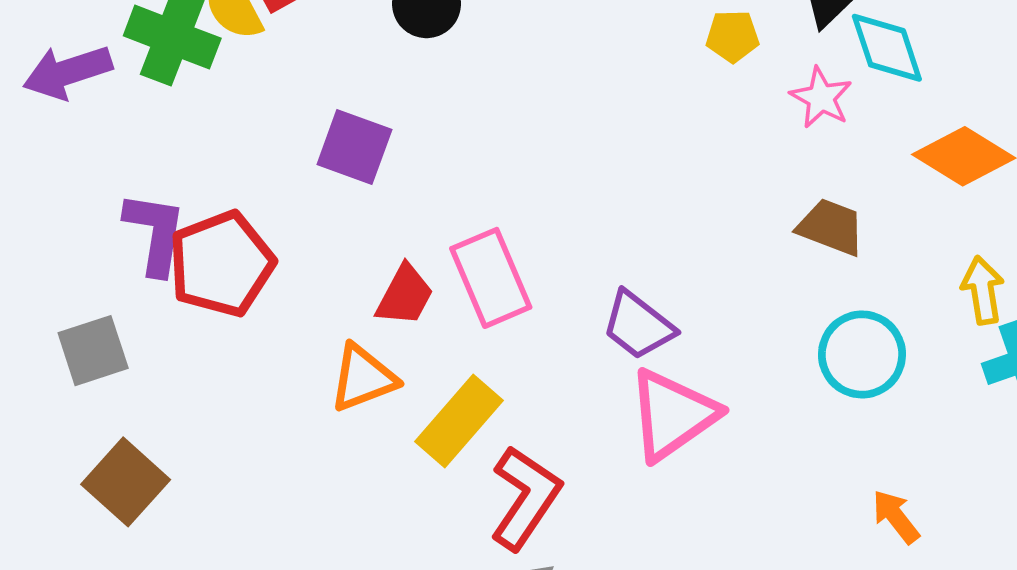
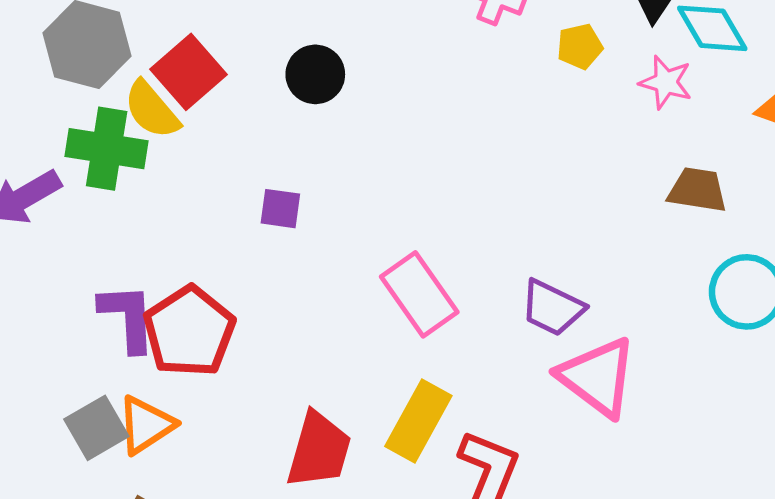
purple square: (354, 147) -> (280, 209), size x0.7
red trapezoid: (405, 295) -> (319, 450), moved, size x1.4
orange triangle: (363, 378) -> (146, 425), moved
pink triangle: (673, 415) -> (598, 377), turned -36

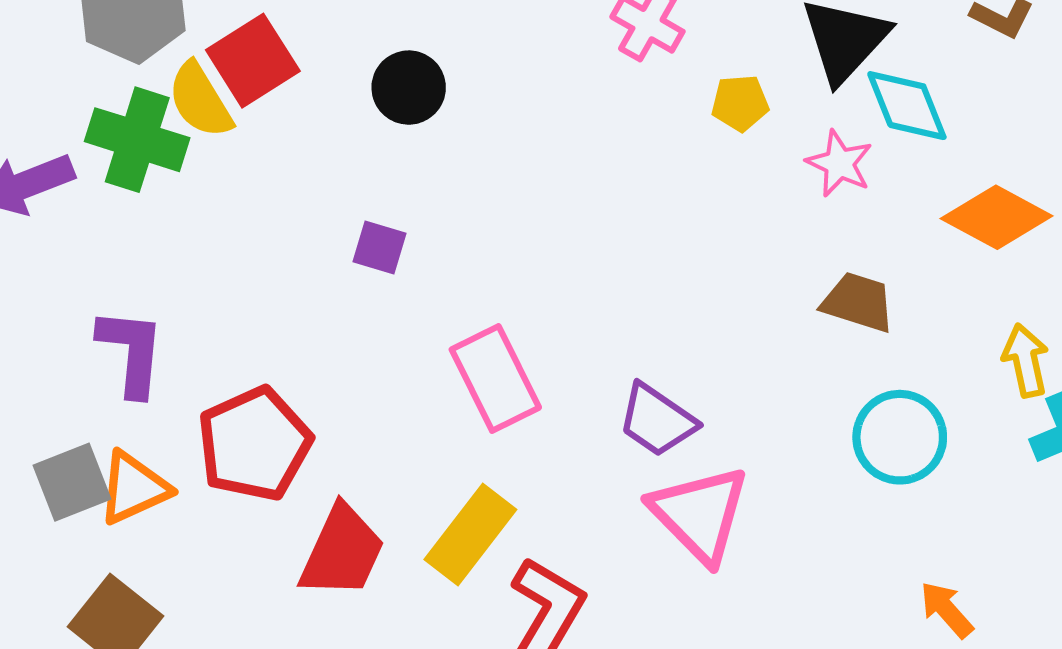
purple square: (280, 209) -> (379, 247), moved
red pentagon: (189, 331) -> (254, 444), moved

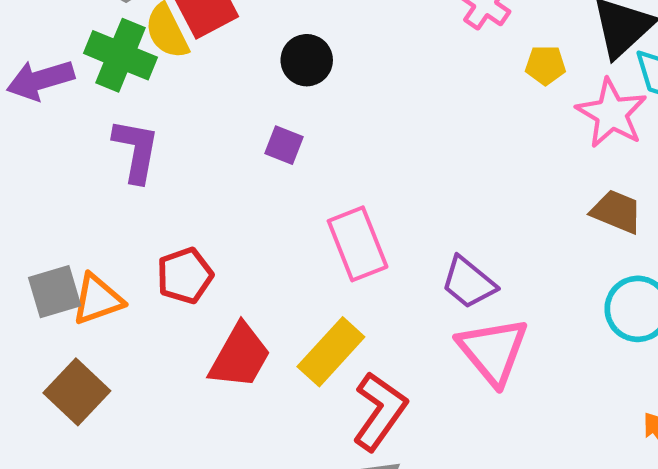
black circle: (409, 88) -> (307, 60), moved
pink star: (839, 163) -> (612, 113), size x1.5
purple L-shape: (131, 352) -> (136, 150), moved
red pentagon: (254, 444) -> (185, 276), size x0.7

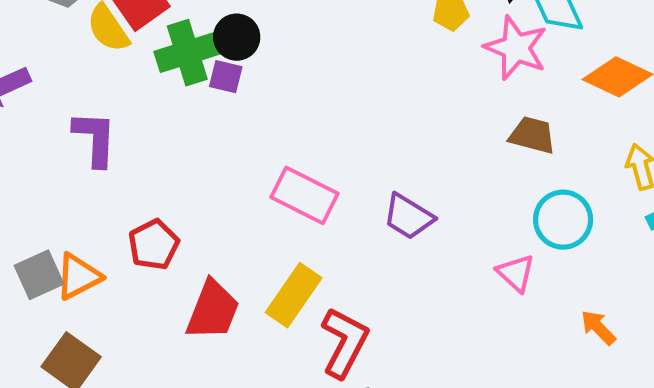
green cross: (120, 55) -> (187, 53), moved, turned -32
purple square: (284, 145) -> (226, 77), moved
pink rectangle: (358, 244) -> (304, 195), turned -34
pink triangle: (493, 351) -> (516, 273), moved, size x0.6

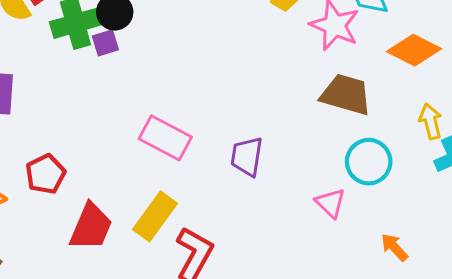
purple square: (226, 77) -> (105, 43), turned -32
brown trapezoid: (532, 135) -> (346, 95), size x1.4
purple trapezoid: (408, 217) -> (247, 156), turned 66

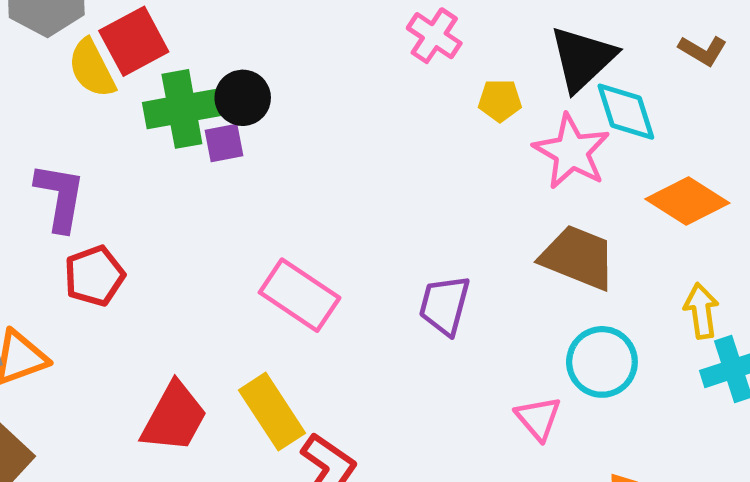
purple trapezoid: (247, 156) -> (445, 305), moved
red pentagon: (46, 174) -> (94, 276), moved
yellow rectangle: (155, 216) -> (272, 412), turned -75

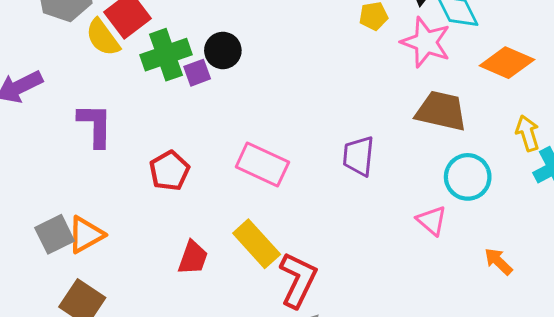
black circle: (243, 98) -> (223, 50), moved
red pentagon: (94, 276) -> (169, 171), moved
red trapezoid: (174, 417) -> (193, 258), size x0.7

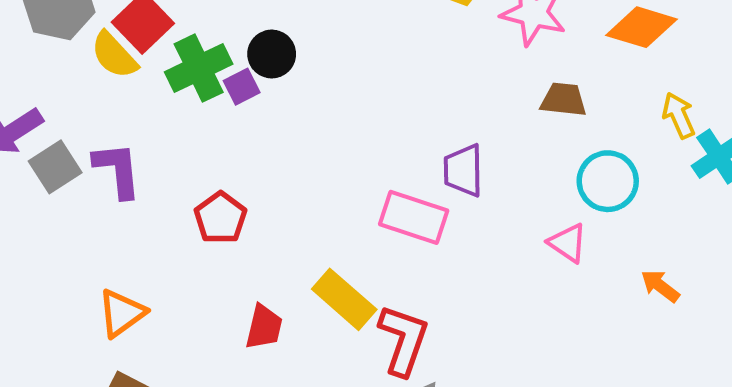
brown trapezoid: (441, 111) -> (563, 100), size x0.7
pink rectangle: (262, 165) -> (414, 217), moved
gray square: (55, 234) -> (55, 167), moved

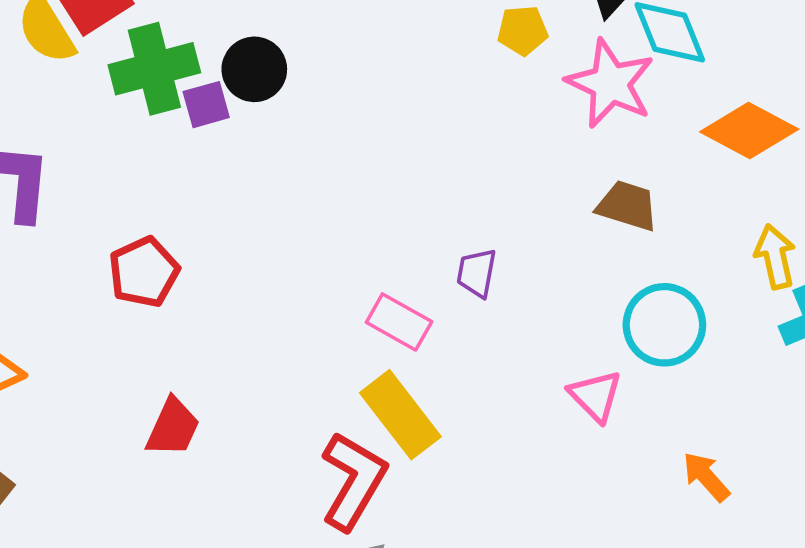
purple trapezoid: (463, 170) -> (477, 273), size x0.7
pink rectangle: (414, 217) -> (399, 322), size x0.7
yellow rectangle: (344, 299) -> (400, 415), moved

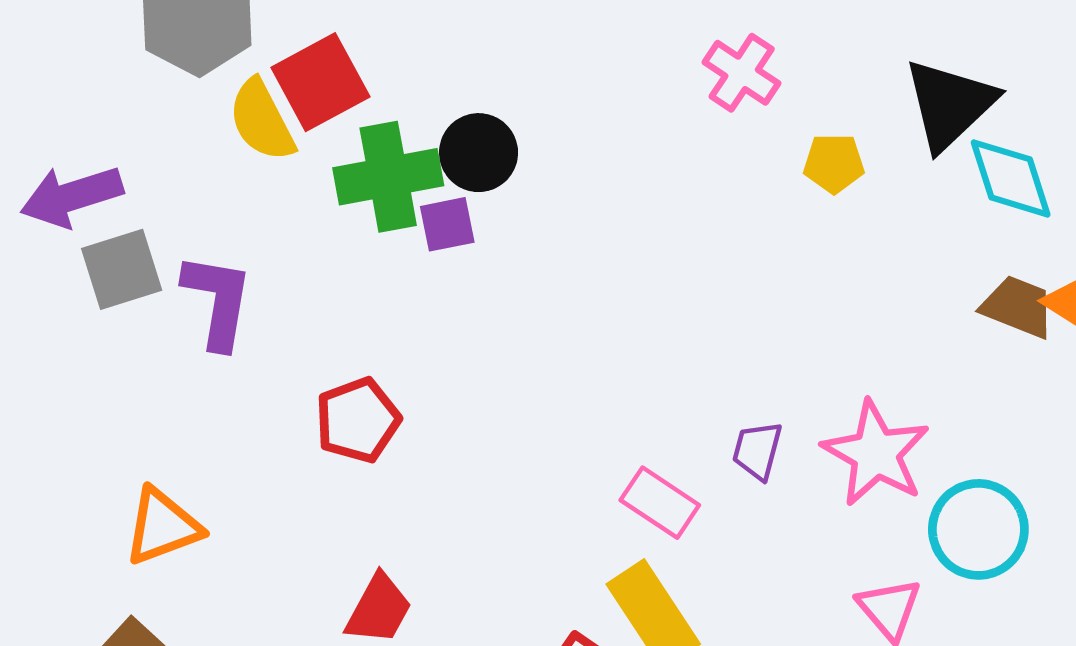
black circle: (254, 69) -> (479, 153), moved
pink star: (610, 83) -> (876, 453), moved
brown trapezoid: (627, 206) -> (1018, 307), moved

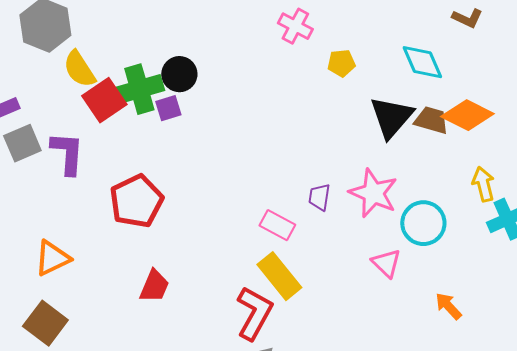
red square: (320, 82) -> (104, 100), moved
black triangle: (950, 104) -> (391, 117), moved
red pentagon: (358, 420) -> (136, 201), size x1.4

